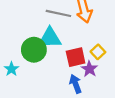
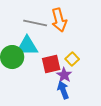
blue arrow: (76, 84) -> (63, 90), moved

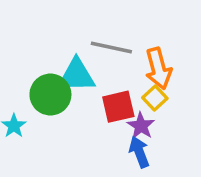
orange arrow: (59, 20) -> (158, 68), moved
gray line: (35, 23) -> (111, 48), moved

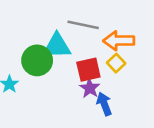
orange arrow: (158, 68) -> (119, 41), turned 104
purple star: (141, 126) -> (90, 88), moved

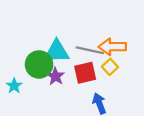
gray line: (83, 25) -> (90, 50), moved
purple star: (90, 88) -> (56, 76), moved

